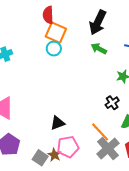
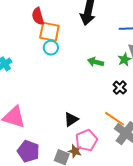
green arrow: (99, 49) -> (96, 62), moved

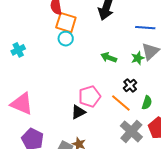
orange line: (114, 119) -> (121, 103), moved
pink pentagon: (86, 140) -> (90, 96), moved

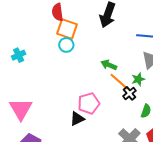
green star: (138, 58) -> (138, 79), moved
orange line: (121, 103) -> (119, 82), moved
pink triangle: (22, 104) -> (21, 109), turned 35

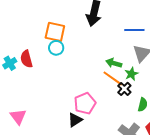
red semicircle: (57, 12) -> (26, 59), moved
green arrow: (109, 65) -> (114, 63), moved
pink triangle: (21, 109) -> (18, 117), size x0.7

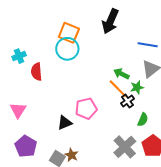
cyan circle: (56, 48) -> (67, 49), size x1.5
red semicircle: (26, 59) -> (36, 72), moved
black triangle: (75, 120) -> (65, 123), moved

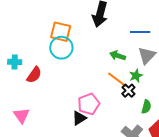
cyan cross: (19, 56) -> (15, 62), turned 32
red semicircle: (36, 72) -> (34, 75), turned -132
green arrow: (121, 74) -> (118, 56), moved
black triangle: (65, 123) -> (79, 118), moved

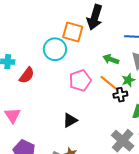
orange square: (61, 32) -> (73, 32), moved
black cross: (128, 91) -> (120, 95), turned 32
pink pentagon: (89, 104) -> (80, 81), moved

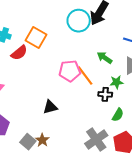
orange square: (73, 32) -> (36, 37), moved
cyan circle: (55, 49) -> (79, 21), moved
orange line: (110, 83) -> (85, 76), moved

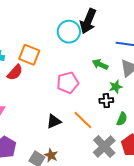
orange line: (85, 76) -> (83, 120), moved

